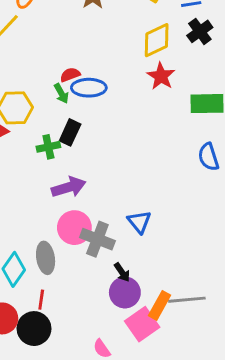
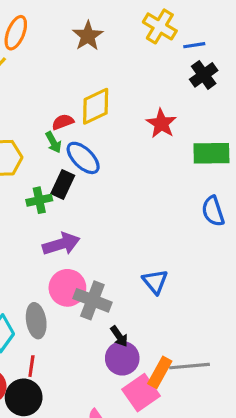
yellow diamond: (157, 40) -> (96, 106), moved
blue ellipse: (89, 88) -> (83, 158), moved, turned 44
blue triangle: (139, 222) -> (155, 282), moved

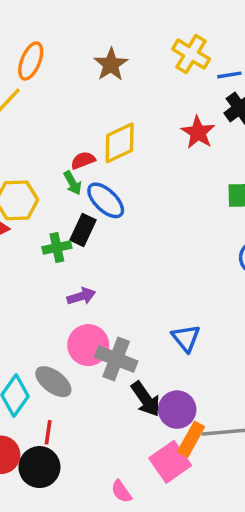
red star: (161, 123) -> (198, 132), moved
purple arrow: (61, 244) -> (81, 296), size x0.7
gray ellipse: (36, 321) -> (53, 382), turned -44
black arrow: (119, 336) -> (146, 399), size x1.5
purple circle: (122, 358) -> (177, 410), moved

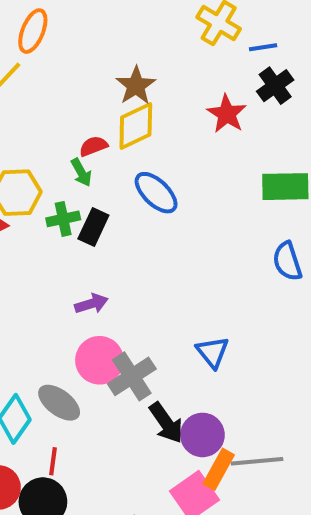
brown star: (111, 64) -> (136, 86), moved
blue ellipse: (106, 200) -> (156, 193), moved
green cross: (57, 247) -> (63, 219), moved
gray cross: (116, 359) -> (132, 376), turned 36

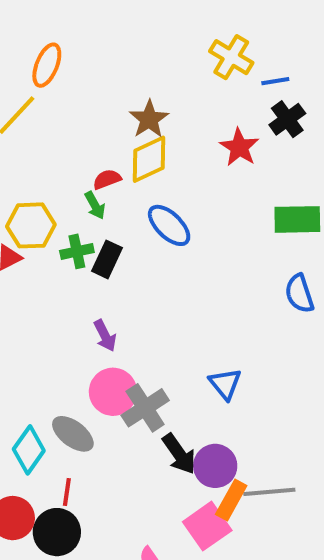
purple arrow: (91, 304) -> (105, 336), turned 80

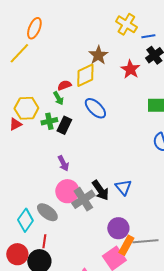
brown star: (149, 119) -> (98, 55), moved
black arrow: (179, 454) -> (100, 190), moved

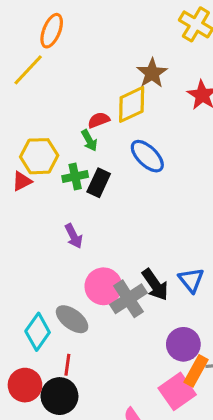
purple arrow: (63, 163) -> (74, 236), moved

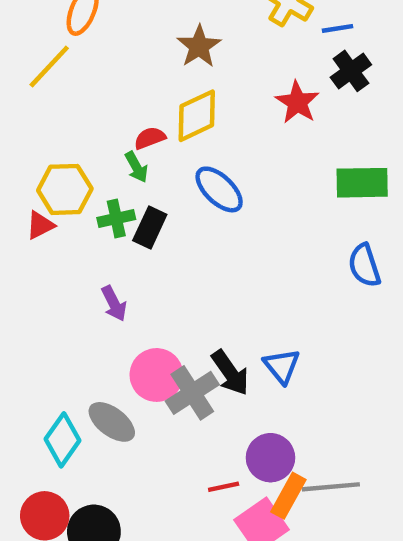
brown star: (152, 73) -> (199, 46), moved
red line: (67, 365) -> (224, 487), moved, turned 70

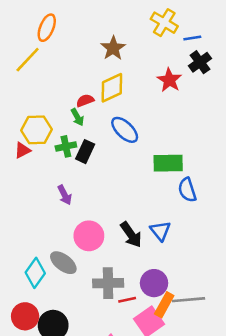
green rectangle: (362, 183) -> (168, 163), moved
blue semicircle: (364, 265) -> (187, 190), moved
gray cross: (192, 393) -> (108, 283), moved, turned 32

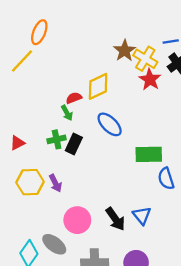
yellow cross: (164, 23) -> (145, 59), moved
brown star: (113, 48) -> (125, 51), moved
yellow hexagon: (37, 130) -> (30, 182), moved

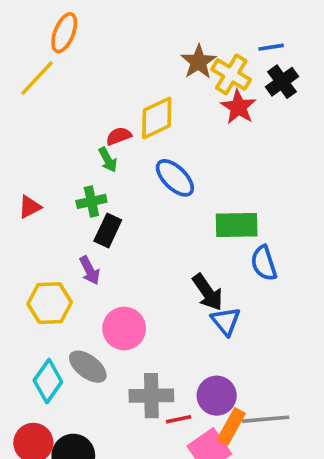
black rectangle: (74, 144) -> (108, 230), moved
yellow hexagon: (30, 182) -> (50, 303), moved
black arrow: (115, 219) -> (208, 292), moved

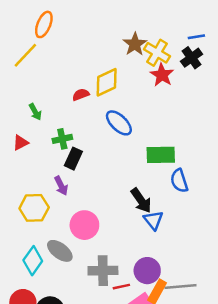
blue line: (271, 47) -> (196, 37), moved
green arrow: (108, 160) -> (35, 112), moved

